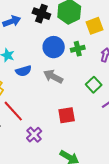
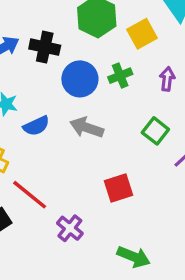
black cross: (41, 14) -> (45, 47), moved

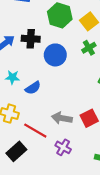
green cross: (120, 76) -> (89, 48), moved
gray arrow: (87, 128) -> (62, 118), moved

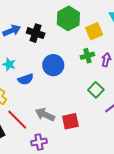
blue circle: (55, 55) -> (53, 65), moved
purple cross: (63, 147) -> (39, 142), turned 35

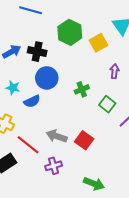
green cross: (87, 56) -> (82, 89), moved
blue circle: (53, 65) -> (47, 78), moved
red square: (70, 121) -> (84, 140), turned -36

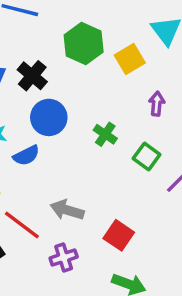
black cross: (37, 52) -> (32, 76), turned 30
green cross: (82, 89) -> (105, 134), turned -32
red square: (84, 140) -> (119, 235), moved

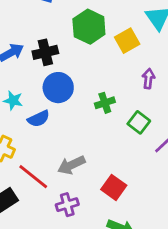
black cross: (32, 76) -> (45, 52), turned 35
green cross: (105, 134) -> (105, 103), turned 36
gray arrow: (67, 210) -> (71, 165), turned -44

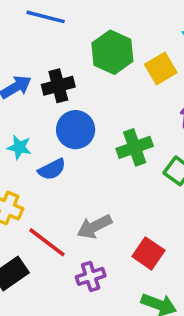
green cross: (105, 103) -> (135, 147), size x1.4

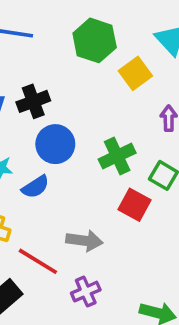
green hexagon: (112, 52) -> (95, 40), moved
gray arrow: (94, 227) -> (84, 241), turned -140
red square: (148, 253) -> (134, 205), moved

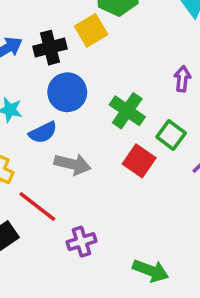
yellow square: (135, 73) -> (91, 30), moved
green cross: (117, 156) -> (127, 111), turned -36
gray arrow: (84, 241) -> (73, 164), moved

